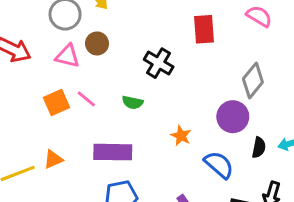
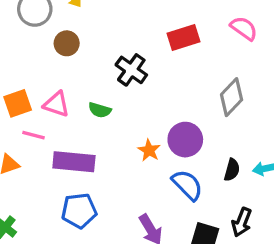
red rectangle: (204, 29) -> (183, 38), turned 72
pink triangle: (67, 56) -> (56, 104), moved
pink line: (86, 99) -> (34, 135), moved, turned -30
purple circle: (233, 117) -> (185, 140), moved

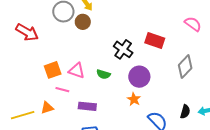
red rectangle: (183, 38) -> (155, 41), moved, turned 36
brown circle: (67, 43) -> (83, 22), moved
purple circle: (185, 140) -> (139, 77), moved
purple rectangle: (74, 162) -> (87, 106), size x0.7

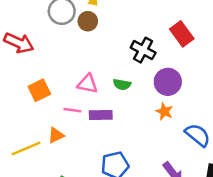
red rectangle: (155, 41) -> (182, 34), turned 42
orange square: (53, 70) -> (39, 90), moved
purple rectangle: (87, 106) -> (101, 115), moved

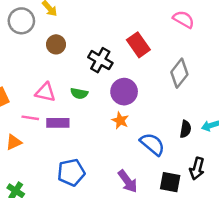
brown circle: (88, 21) -> (56, 44), moved

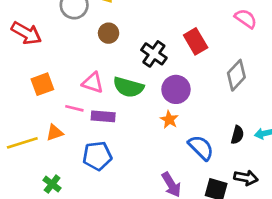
green semicircle: (79, 93) -> (128, 87), size x1.6
black arrow: (197, 169) -> (246, 178), turned -100
blue pentagon: (71, 172) -> (97, 156), moved

